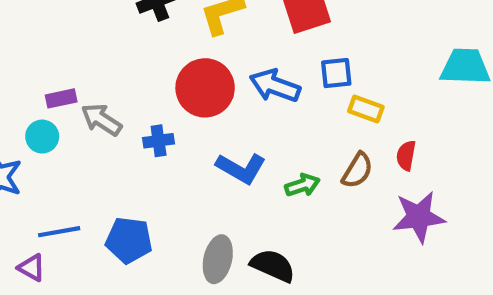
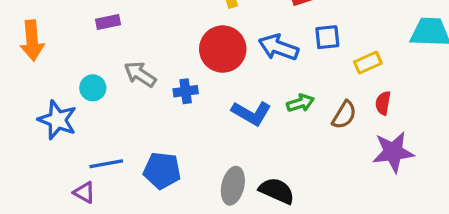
purple rectangle: (61, 98) -> (108, 22), moved
yellow rectangle: (366, 109) -> (368, 63), moved, turned -44
green arrow: (302, 185) -> (300, 103), moved

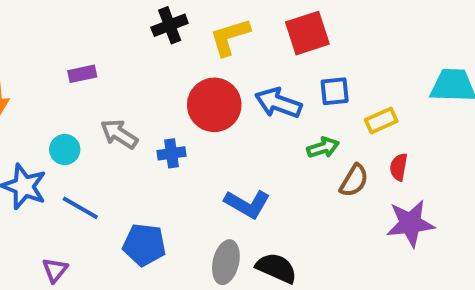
green arrow: (300, 103) -> (323, 148), moved
blue L-shape: (251, 113) -> (247, 204), moved
blue line: (106, 164) -> (80, 208), moved, turned 40
purple triangle: (84, 192) -> (55, 270), turned 40

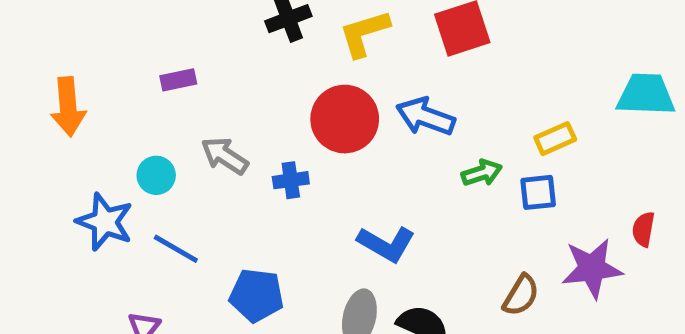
blue square: (335, 91) -> (538, 192), moved
red semicircle: (399, 167) -> (643, 229), moved
brown semicircle: (354, 181) -> (521, 295), moved

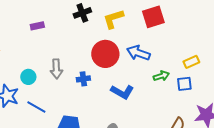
purple rectangle: (178, 80) -> (37, 26), moved
gray arrow: (225, 156) -> (56, 69), turned -126
blue L-shape: (386, 244) -> (122, 92), moved

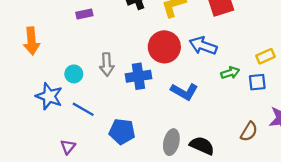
blue cross: (83, 79) -> (138, 76), size x1.5

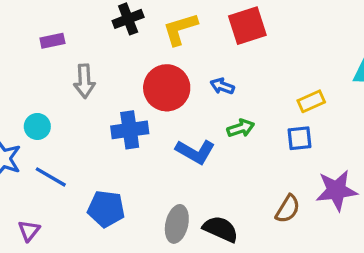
blue arrow: (203, 46) -> (222, 86), size x0.6
gray arrow: (107, 65) -> (84, 81), moved
green arrow: (230, 73) -> (241, 128), moved

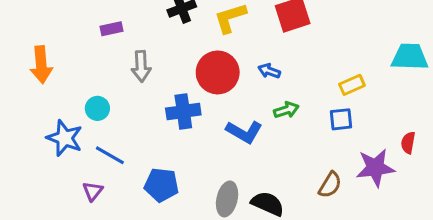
purple triangle: (29, 231) -> (93, 191), moved

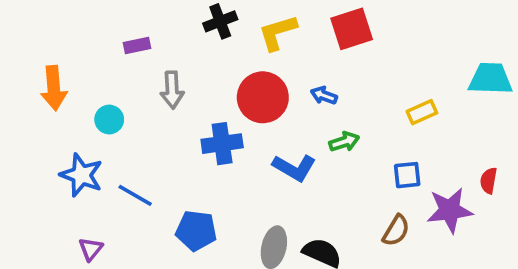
cyan circle: (97, 108) -> (109, 120), moved
blue square: (341, 119) -> (407, 175), moved
purple triangle: (93, 191) -> (91, 249), moved

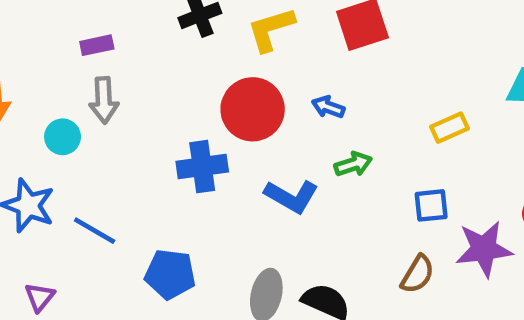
gray arrow: (172, 90) -> (104, 100), moved

